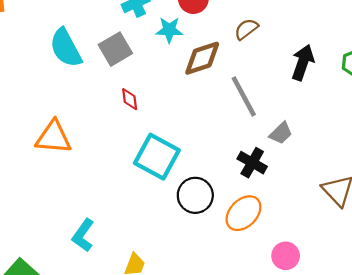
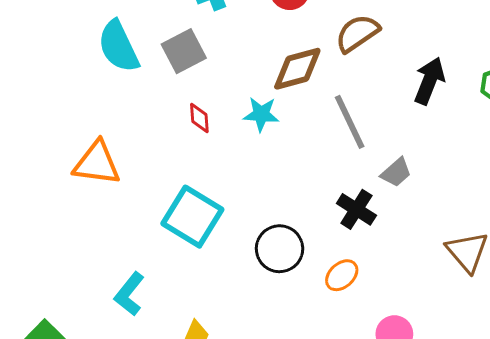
brown semicircle: (246, 29) -> (357, 33), size x1.4
cyan star: (169, 30) -> (261, 114), moved
cyan square: (157, 157) -> (192, 217), moved
orange ellipse: (243, 213) -> (342, 275), size x0.7

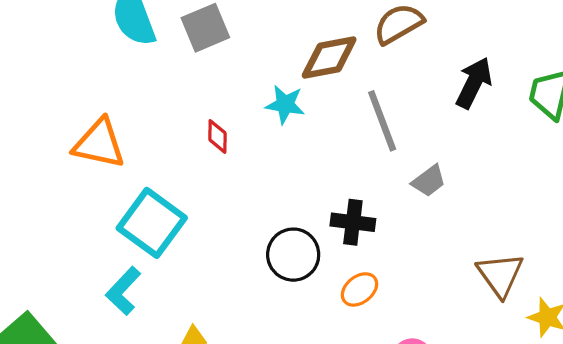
red diamond: (199, 118) -> (217, 136), moved
black cross: (356, 209) -> (353, 222), moved, turned -30
cyan square: (192, 217) -> (152, 223), moved

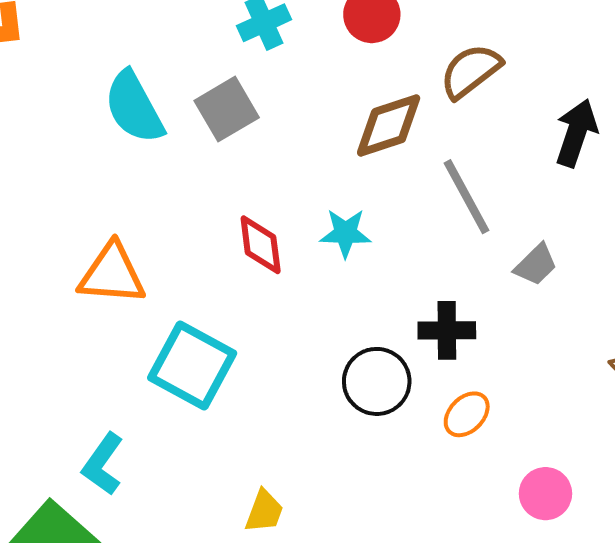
cyan star: (285, 104) -> (345, 233), moved
red diamond: (217, 136) -> (261, 245), size x1.4
cyan L-shape: (123, 291) -> (103, 464), moved

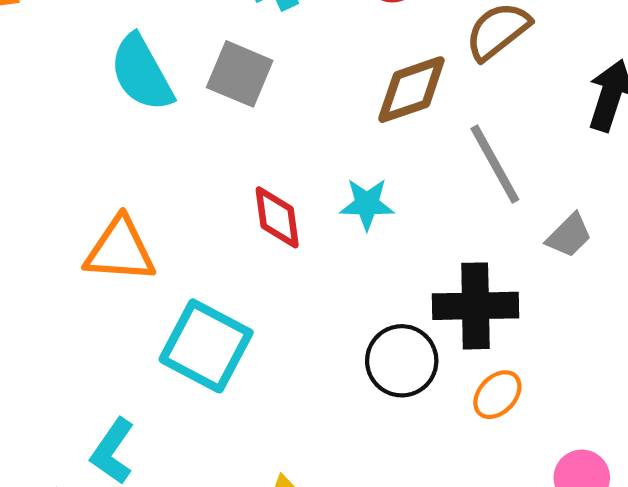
gray square: (227, 109) -> (240, 74), turned -36
black cross: (447, 330) -> (475, 306), size x1.4

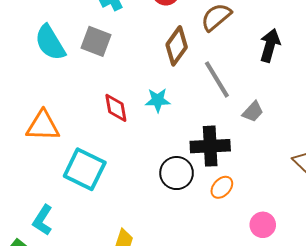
brown diamond: (411, 90) -> (177, 46), turned -33

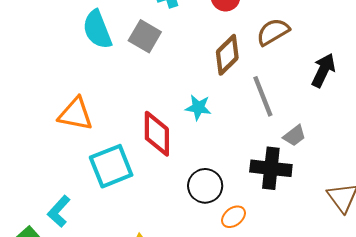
red diamond: (116, 108) -> (157, 134), moved, size x1.4
black cross: (210, 146) -> (271, 168), moved
cyan square: (85, 169) -> (111, 166), turned 33
orange ellipse: (222, 187) -> (234, 217), moved

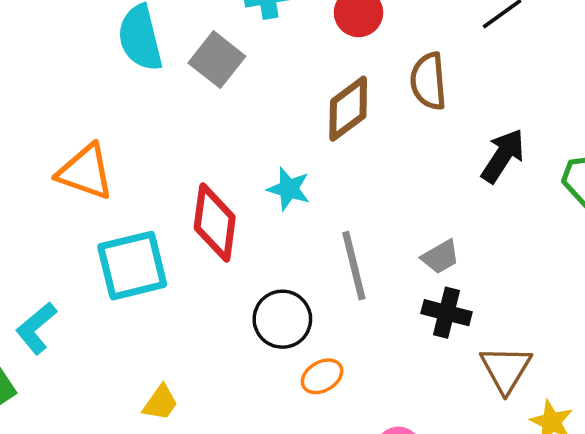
brown semicircle: (273, 32) -> (428, 81), turned -72
gray line: (263, 96) -> (354, 266), moved
black cross: (271, 168) -> (447, 313), moved, size x0.7

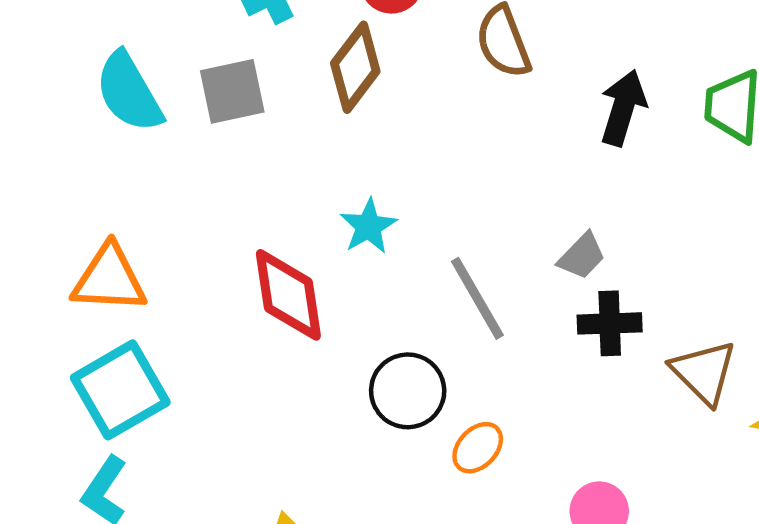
gray square: (217, 60) -> (232, 91), turned -34
brown diamond: (348, 109) -> (355, 67), moved
cyan star: (289, 189) -> (368, 226), turned -30
cyan square: (132, 266) -> (120, 390), moved

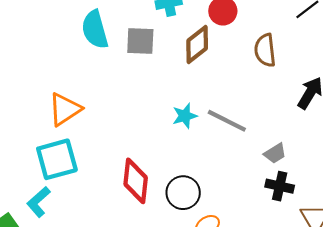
orange triangle: (109, 279) -> (65, 109), turned -51
red diamond: (288, 295) -> (136, 181), moved
gray line: (477, 298) -> (227, 121), moved, turned -48

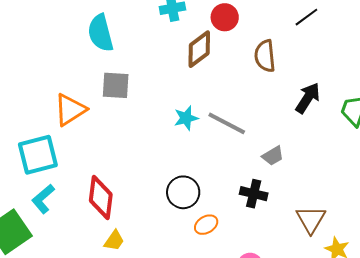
gray square: (140, 41) -> (116, 85), moved
cyan square: (57, 159) -> (38, 155), moved
red diamond: (136, 181) -> (101, 197), moved
black cross: (280, 186) -> (254, 194), moved

